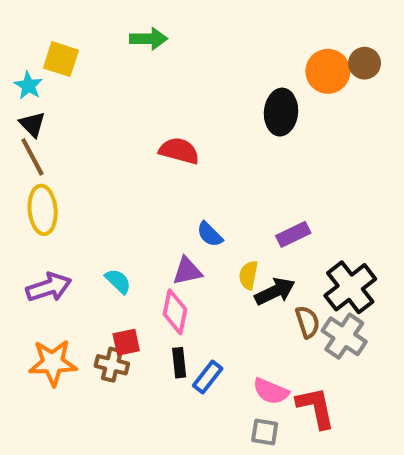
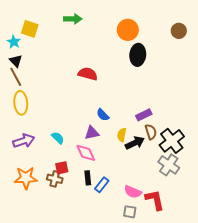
orange circle: (328, 71) -> (128, 30), moved
pink diamond: (175, 312) -> (86, 153), turned -35
brown semicircle: (307, 322) -> (151, 132), moved

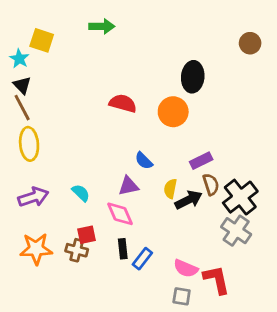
orange circle: (128, 30) -> (173, 112), moved

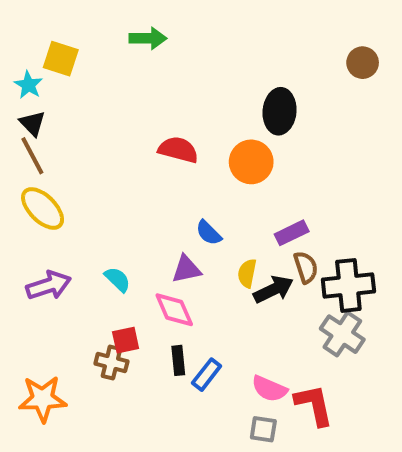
yellow ellipse: (29, 144) -> (43, 208), turned -40
black cross: (240, 197) -> (348, 285), turned 32
orange star: (36, 249) -> (43, 399), moved

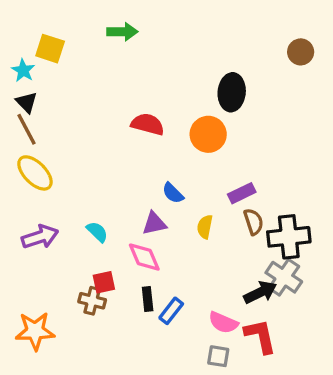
black arrow: (273, 290) -> (260, 292), moved

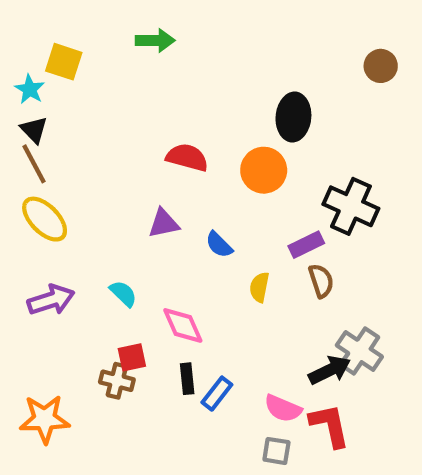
purple triangle: (154, 223) -> (164, 223), moved
black cross: (289, 237) -> (351, 206), moved, turned 30

